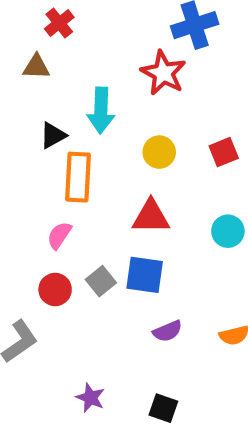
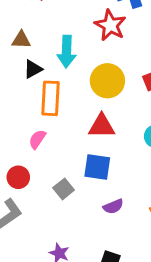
brown triangle: (36, 67) -> (21, 40), moved
yellow circle: (159, 152) -> (107, 81), size x1.5
gray square: (101, 281) -> (64, 189), moved
red circle: (55, 289) -> (18, 177), moved

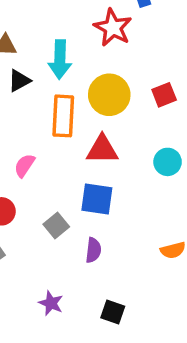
orange rectangle: (50, 98) -> (63, 116), moved
purple semicircle: (113, 206) -> (93, 250), moved, turned -60

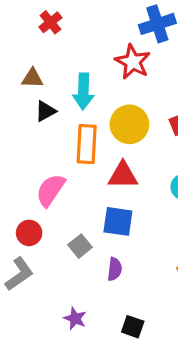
pink semicircle: (24, 165) -> (50, 190), size x1.5

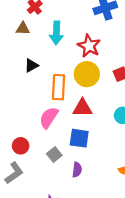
red star: (133, 62) -> (89, 46), moved
brown triangle: (32, 78) -> (23, 29), moved
cyan arrow: (83, 91) -> (56, 33), moved
pink semicircle: (50, 190) -> (49, 118), moved

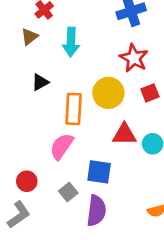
brown triangle: (23, 29) -> (29, 37), turned -40
red star: (89, 46) -> (134, 58), moved
red triangle: (82, 108) -> (124, 134), moved
purple semicircle: (77, 170) -> (96, 211), size x1.6

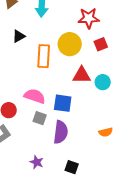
red star: (134, 58) -> (89, 18), turned -30
pink semicircle: (62, 146) -> (35, 96), moved, turned 75
gray square: (68, 192) -> (40, 118), turned -32

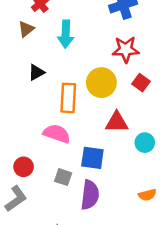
red square: (101, 44) -> (141, 83), turned -32
cyan circle: (103, 82) -> (145, 143), moved
pink semicircle: (35, 96) -> (57, 134), moved

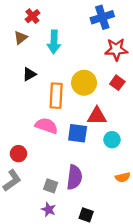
red star: (126, 49) -> (116, 49), moved
cyan circle: (145, 143) -> (112, 140), moved
blue square: (92, 158) -> (78, 133), moved
gray square: (63, 177) -> (51, 186), moved

